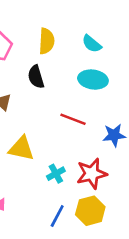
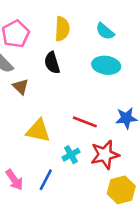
red line: (73, 119) -> (85, 122), moved
yellow hexagon: (90, 211) -> (121, 190), moved
blue line: (57, 216) -> (46, 180), moved

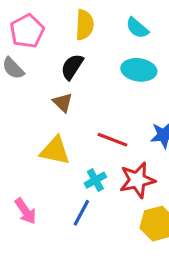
black semicircle: (52, 63) -> (72, 67), turned 50
brown triangle: (21, 87) -> (63, 102), moved
blue line: (46, 180) -> (81, 213), moved

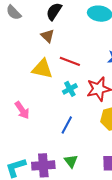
red line: (112, 140) -> (70, 61), moved
blue line: (81, 213) -> (67, 125), moved

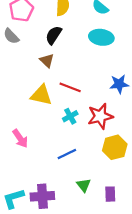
blue line: (67, 125) -> (67, 154), turned 36
green triangle: (71, 161) -> (84, 185), moved

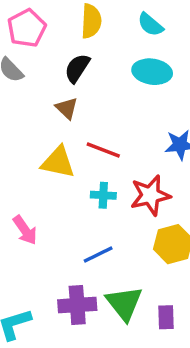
cyan cross: (70, 116) -> (103, 195), turned 32
green triangle: (84, 185) -> (124, 303), size x1.6
purple cross: (42, 196) -> (77, 305), moved

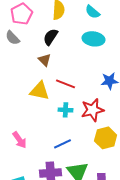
pink arrow: (25, 230) -> (20, 140), moved

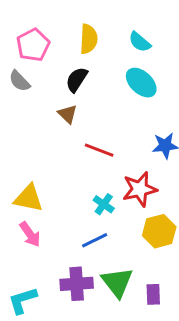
cyan ellipse: (94, 39) -> (141, 83), turned 35
yellow triangle: (40, 91) -> (29, 198), moved
cyan cross: (66, 110) -> (104, 204), moved, turned 32

